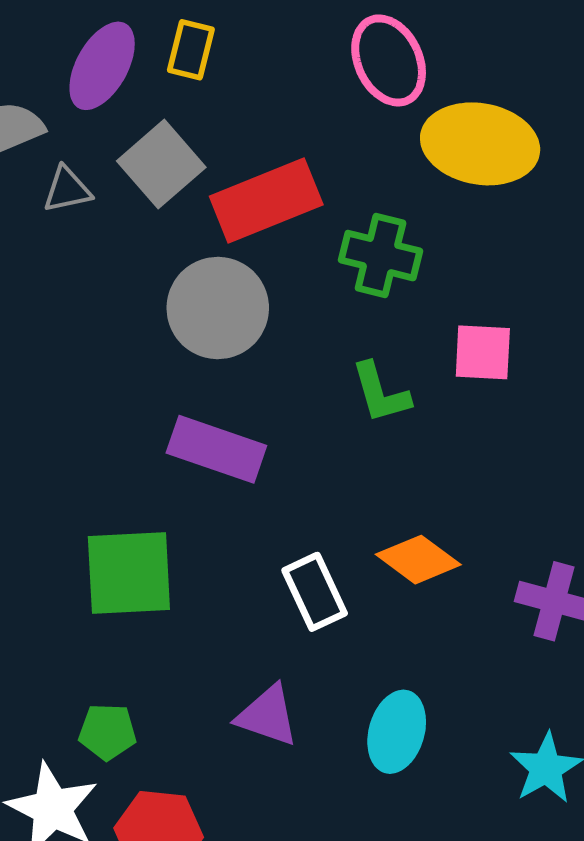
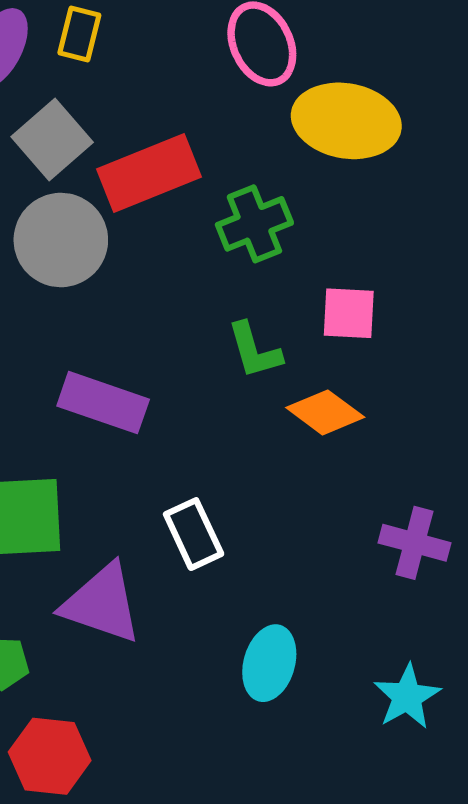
green cross: (381, 256) -> (254, 224), turned -36
gray circle: (218, 308) -> (61, 240), moved
orange diamond: (418, 560) -> (325, 412), moved
purple triangle: (268, 716) -> (102, 604), moved, size x1.4

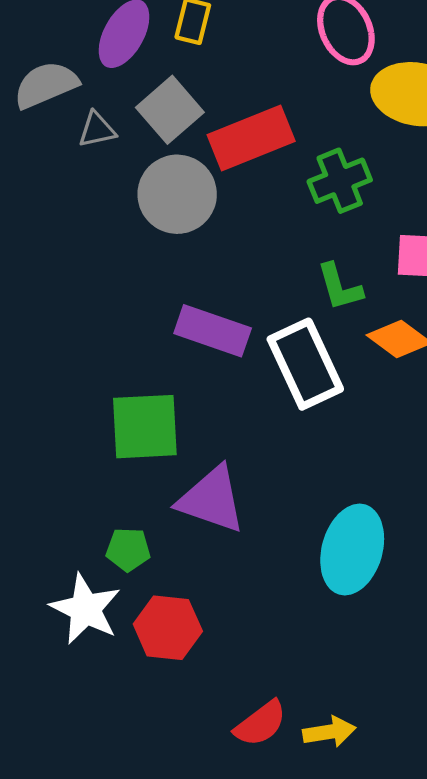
white rectangle: (194, 534) -> (305, 364), moved, size x1.5
cyan ellipse: (269, 663) -> (352, 550), size x1.4

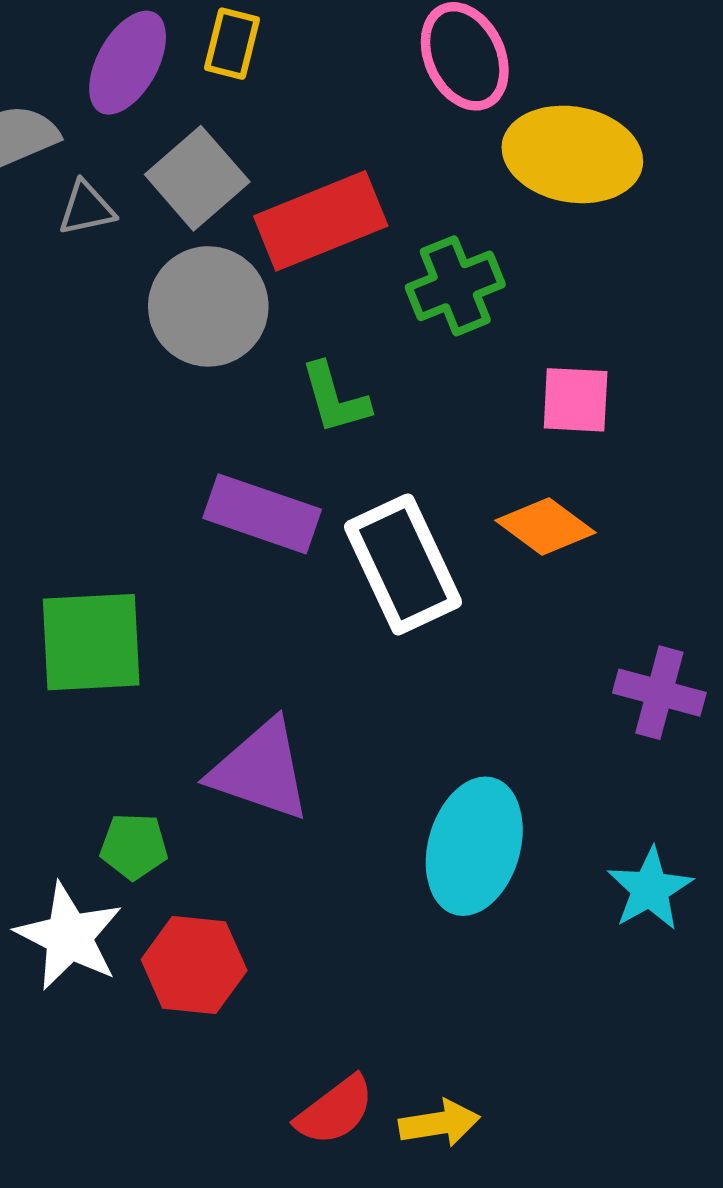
green L-shape: (340, 287) -> (335, 398), moved
green square: (145, 427) -> (91, 642), moved

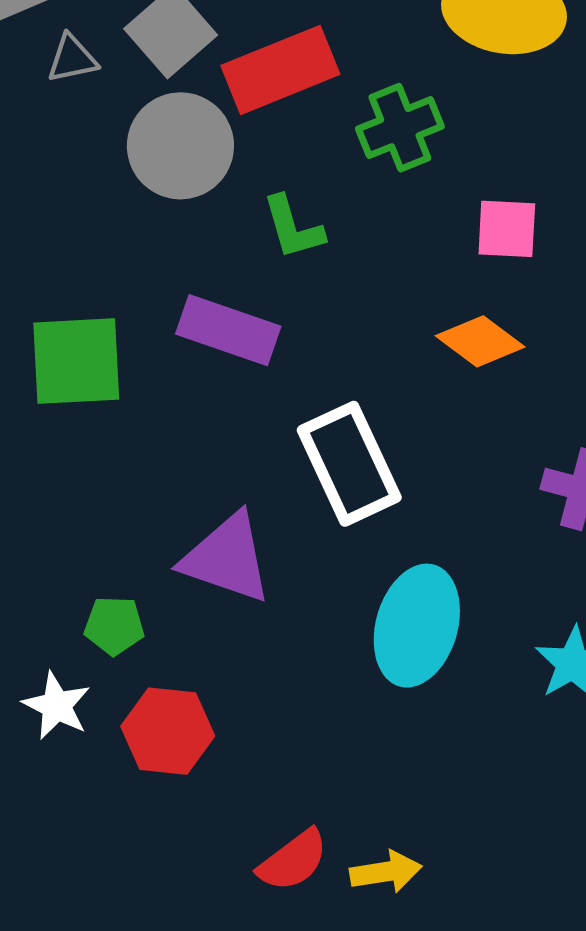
white rectangle: (403, 564) -> (349, 464), moved
green square: (91, 642) -> (76, 361), moved
white star: (69, 936) -> (57, 706), size x0.7

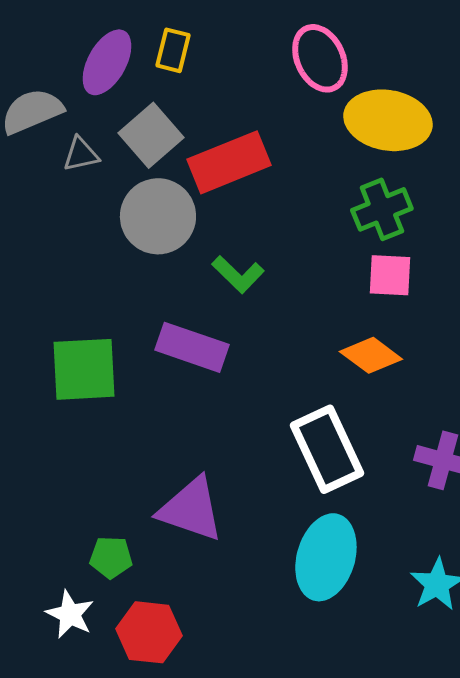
green cross: (400, 128) -> (382, 209), moved
green L-shape: (293, 227) -> (238, 274), turned -30
white rectangle: (349, 464) -> (327, 449), moved

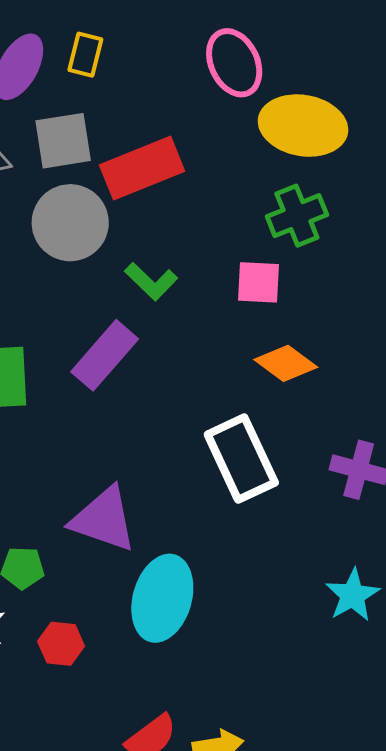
gray square: (151, 135) -> (63, 141), turned 32
pink square: (390, 275) -> (258, 282), moved
purple rectangle: (192, 347) -> (105, 355), turned -68
cyan ellipse: (326, 557) -> (162, 598), moved
red hexagon: (149, 632) -> (61, 644), size x0.7

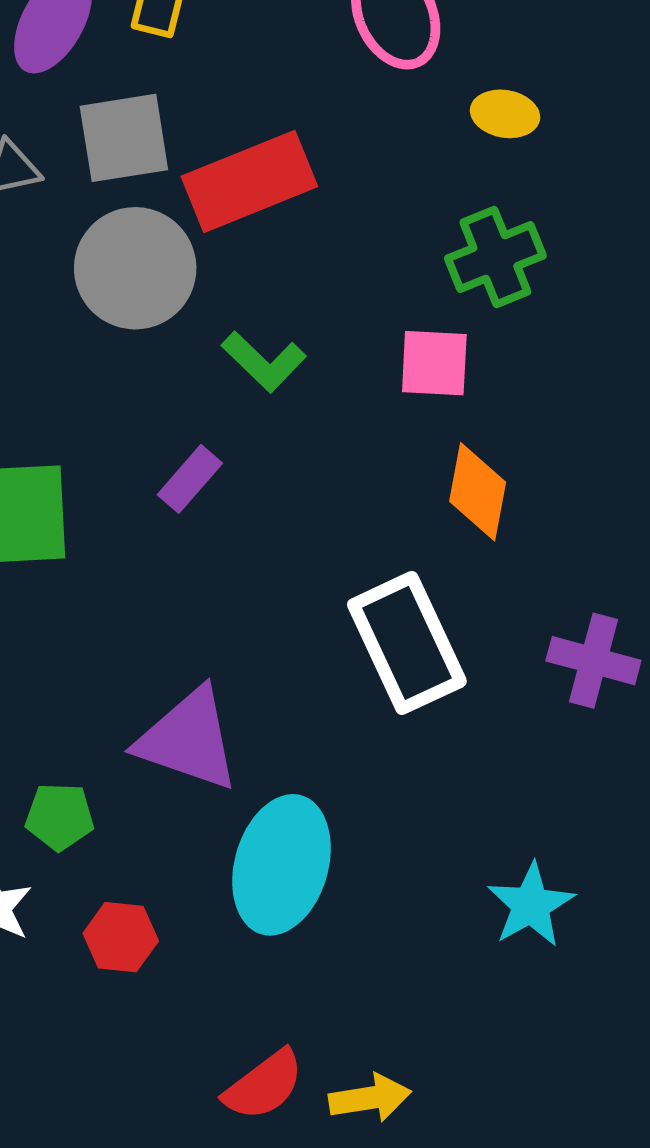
yellow ellipse: (303, 126) -> (505, 114), size x0.5
purple rectangle: (105, 355) -> (190, 479), size x0.6
orange diamond: (286, 363) -> (478, 492), turned 64
cyan star: (353, 595) -> (531, 905), moved

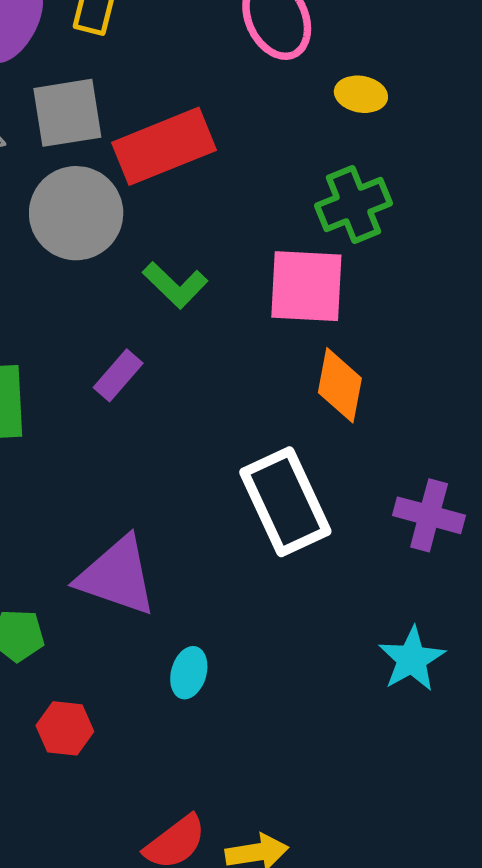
pink square: (434, 363) -> (306, 286), size x1.4
cyan ellipse: (282, 865) -> (189, 673), size x0.5
cyan star: (531, 905) -> (412, 659), moved

